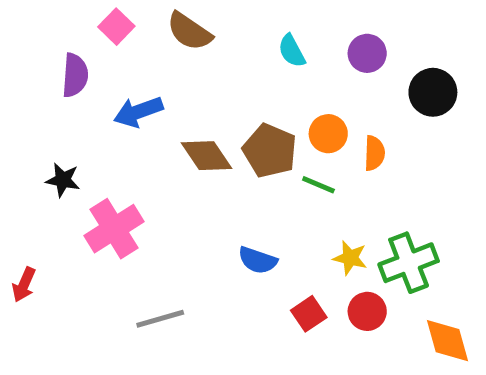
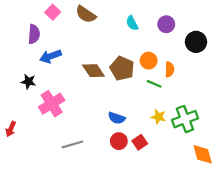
blue arrow: (138, 112) -> (50, 56), moved
green line: (318, 185) -> (154, 84), moved
red circle: (367, 311) -> (119, 141), moved

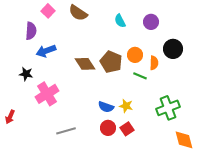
black circle: (196, 42) -> (173, 49), moved
yellow star: (159, 117) -> (126, 106), moved

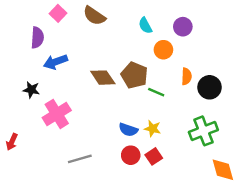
black circle: (173, 49) -> (210, 87), moved
orange circle: (135, 55) -> (163, 50), moved
green line: (140, 76) -> (156, 92), moved

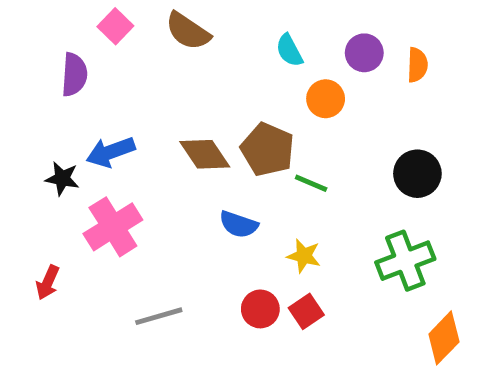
blue arrow: (56, 62) -> (111, 152), moved
orange semicircle: (186, 76) -> (417, 65), moved
blue semicircle: (128, 130) -> (239, 224), moved
red arrow: (12, 142) -> (48, 282), moved
orange diamond: (223, 170) -> (444, 338), turned 60

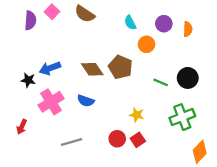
purple semicircle: (74, 75) -> (30, 20), moved
green line: (311, 183) -> (161, 82), moved
blue semicircle: (239, 224) -> (86, 101), moved

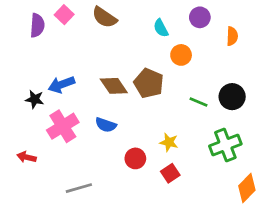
purple circle: (164, 24) -> (200, 17), moved
red arrow: (22, 127) -> (26, 157), turned 80
red circle: (117, 139) -> (135, 158), moved
gray line: (72, 142) -> (79, 188), moved

